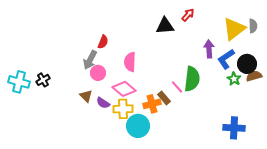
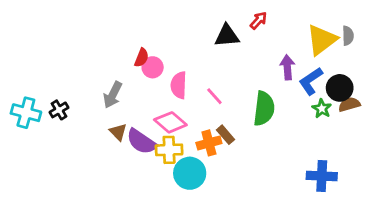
gray arrow: (90, 60) -> (113, 95), moved
pink circle: (98, 73) -> (153, 67), moved
pink line: (177, 87) -> (214, 96), moved
purple semicircle: (103, 103) -> (142, 142), size x1.6

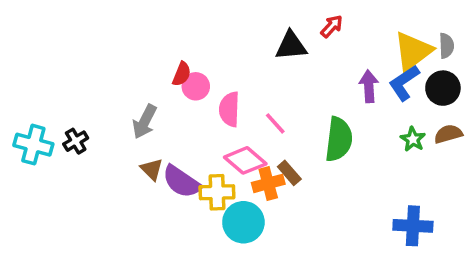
blue L-shape: (311, 81) -> (404, 83), moved
black circle: (340, 88) -> (443, 88), moved
pink diamond: (170, 122) -> (245, 160), moved

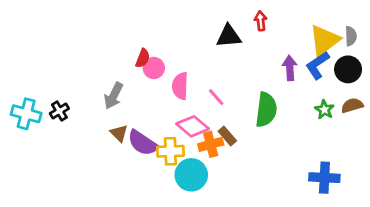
red arrow: (332, 26) -> (261, 21), turned -48

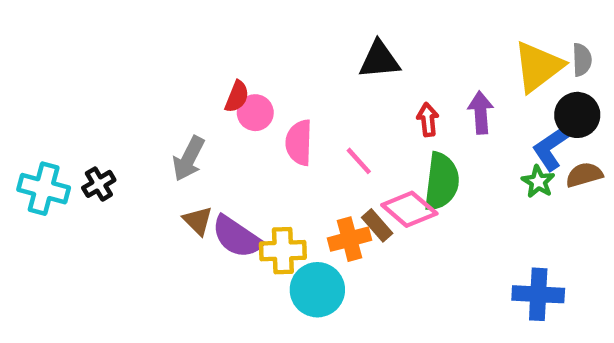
red arrow: (261, 21) -> (428, 120), moved
blue L-shape: (318, 65) -> (552, 147), moved
pink diamond: (193, 126) -> (409, 209), moved

